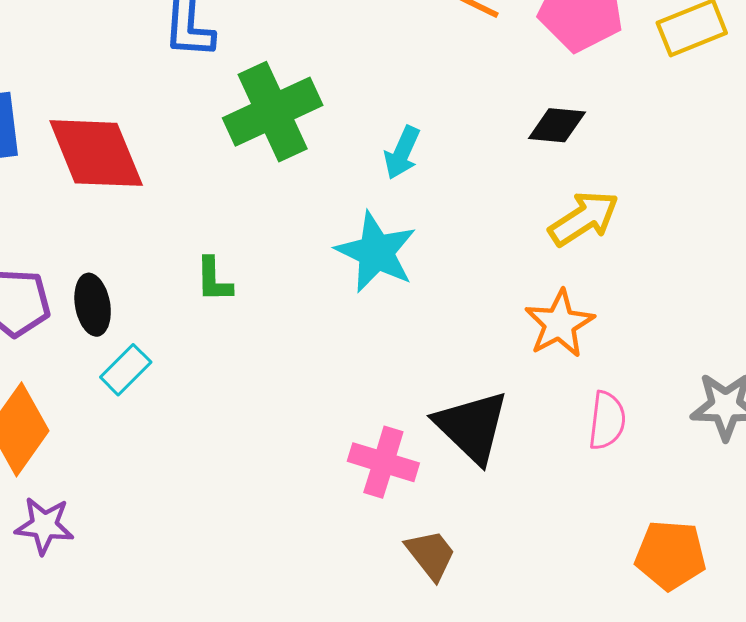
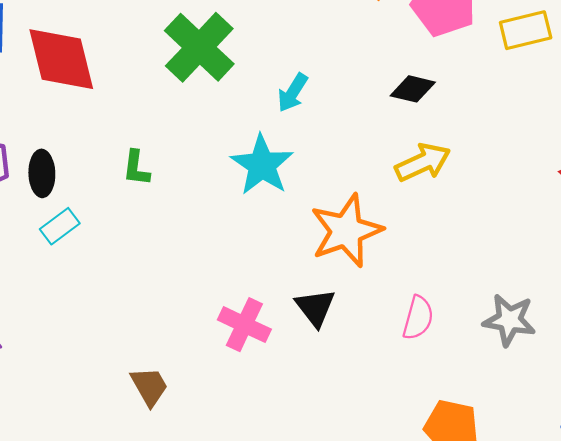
green cross: (273, 112) -> (199, 47), turned -30
orange star: (559, 324) -> (346, 231), moved, size x1.4
black triangle: (472, 427) -> (315, 308), size x0.7
brown trapezoid: (431, 555) -> (149, 386), moved

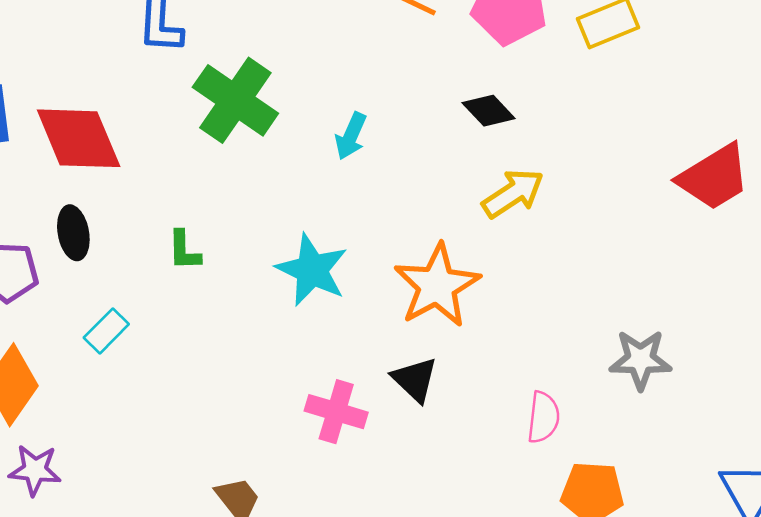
black diamond: (413, 89) -> (489, 111), turned 42
cyan star: (262, 165) -> (312, 270), moved
black ellipse: (42, 173) -> (73, 233), moved
pink semicircle: (418, 318) -> (543, 417), moved

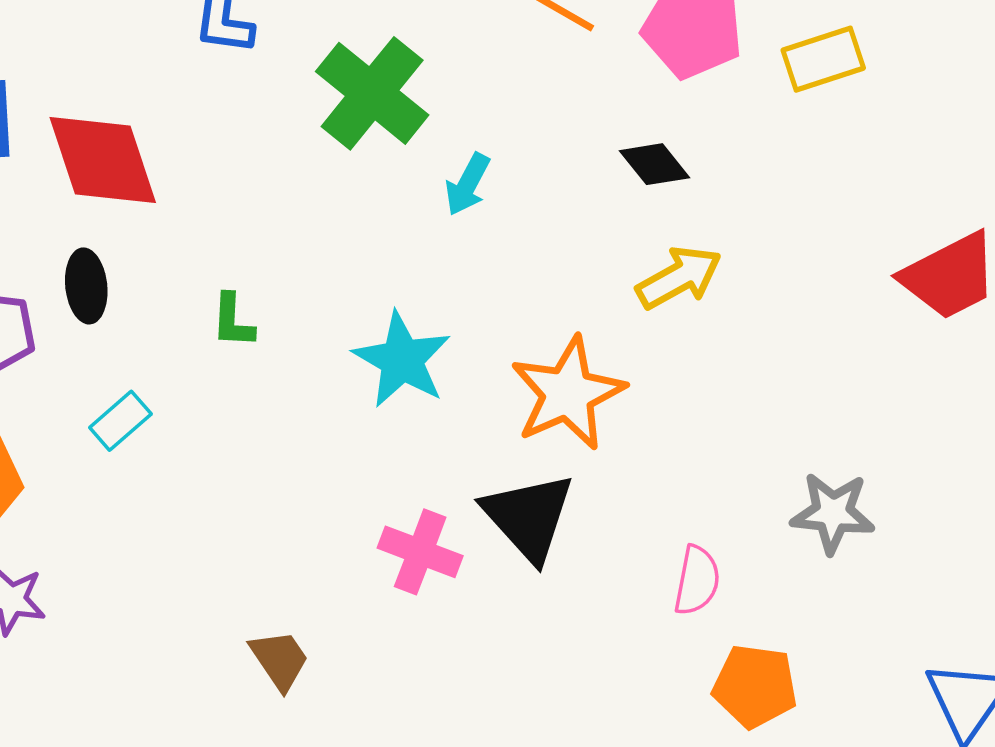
green cross: (235, 100) -> (372, 93), moved
black triangle: (415, 380) -> (529, 517), size x1.5

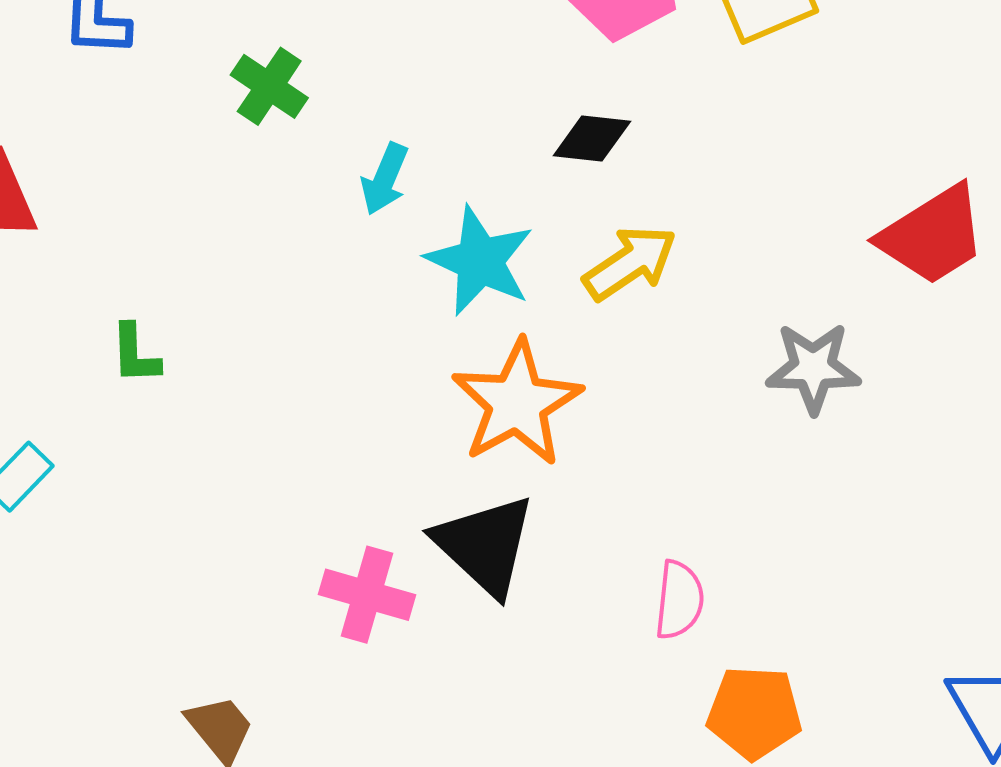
green cross: (372, 93) -> (269, 86), size x0.6
black diamond: (655, 164) -> (592, 139), turned -40
cyan star: (402, 360) -> (480, 261), moved
gray star: (833, 513) -> (813, 368), moved

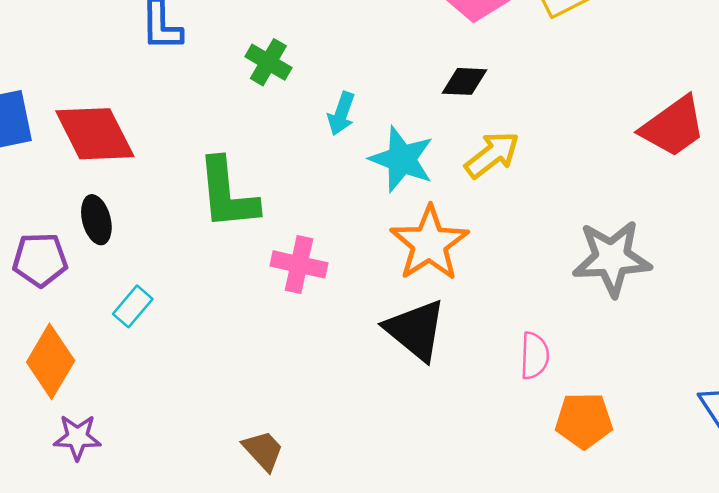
green L-shape: (135, 354) -> (227, 194), moved, size x2.0
gray star: (813, 368) -> (612, 258), moved, size x1.4
pink cross: (367, 595) -> (299, 264), moved

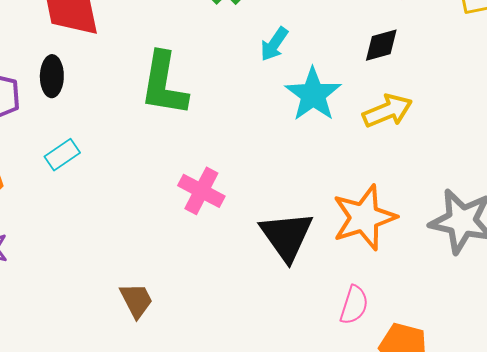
black diamond: (464, 81) -> (381, 45), turned -33
orange star: (429, 243) -> (364, 218), moved
pink cross: (299, 264) -> (201, 191), moved
pink semicircle: (535, 356) -> (354, 305), moved

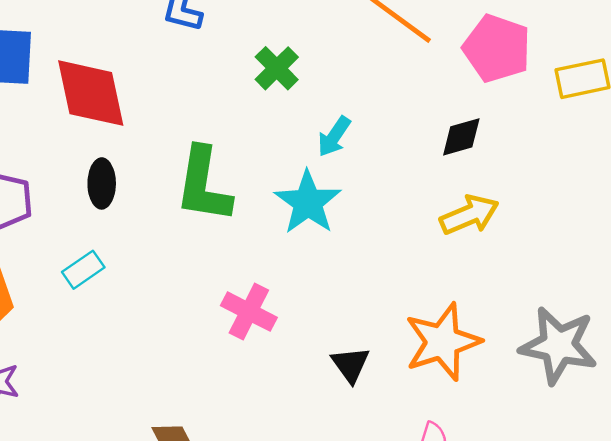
black ellipse: (52, 76) -> (102, 183), moved
cyan star: (313, 94) -> (308, 202), moved
black triangle: (287, 236) -> (350, 365), size x0.6

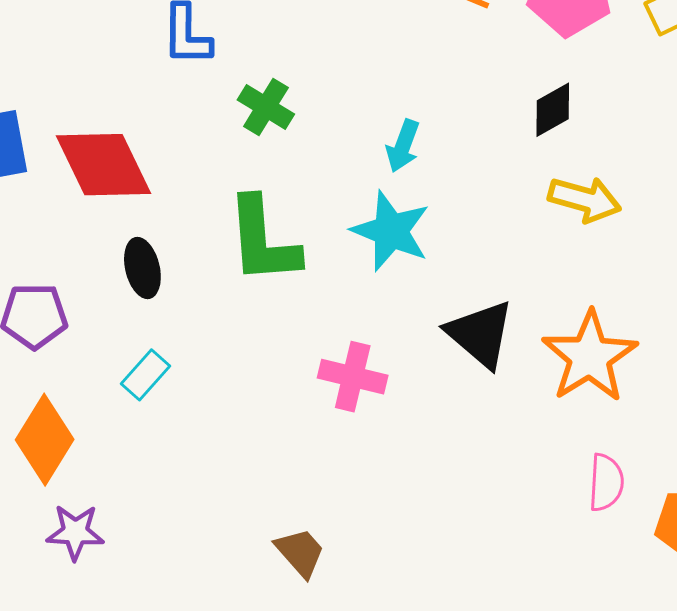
green cross: (277, 68) -> (266, 107), moved
yellow arrow: (469, 215) -> (585, 199), turned 52
black triangle: (350, 365) -> (480, 334), moved, size x1.5

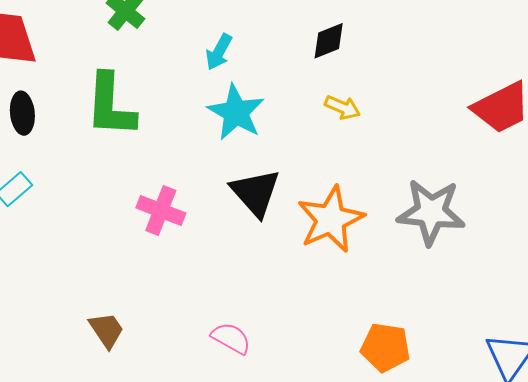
yellow arrow: (585, 199) -> (342, 107), size x0.7
cyan star: (391, 231) -> (236, 112), moved
pink semicircle: (606, 482) -> (231, 338), moved, turned -72

